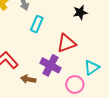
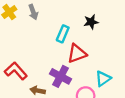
cyan rectangle: (37, 24) -> (63, 34), moved

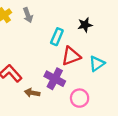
cyan triangle: (103, 79) -> (97, 64), moved

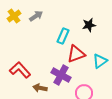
gray arrow: (28, 15) -> (36, 16), turned -104

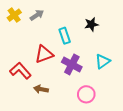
cyan rectangle: (63, 36) -> (65, 36), turned -42
red triangle: (76, 54) -> (44, 54), moved
purple cross: (61, 75) -> (72, 64), moved

